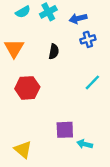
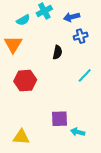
cyan semicircle: (23, 12) -> (23, 20), moved
black semicircle: (54, 52) -> (57, 52), moved
yellow triangle: (23, 150) -> (21, 137), turned -36

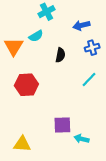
blue arrow: (72, 17) -> (81, 25), moved
cyan semicircle: (23, 20) -> (36, 36), moved
blue cross: (81, 36) -> (92, 48), moved

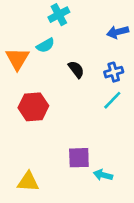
blue arrow: (81, 25) -> (118, 32), moved
blue cross: (92, 48) -> (114, 72), moved
black semicircle: (60, 55) -> (76, 69), turned -48

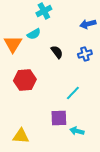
cyan line: (112, 100) -> (73, 93), moved

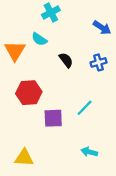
blue arrow: (88, 24) -> (102, 28), turned -133
cyan semicircle: (34, 34) -> (39, 39), turned 64
purple square: (59, 118) -> (53, 118), moved

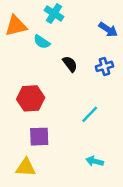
cyan cross: (51, 12) -> (54, 13), turned -30
orange triangle: (15, 51) -> (16, 26), moved, turned 45
purple square: (53, 118) -> (39, 137), moved

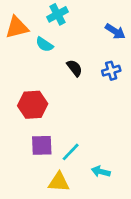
cyan cross: (54, 13) -> (57, 14), turned 30
cyan line: (90, 114) -> (71, 152), moved
yellow triangle: (26, 167) -> (59, 182), moved

